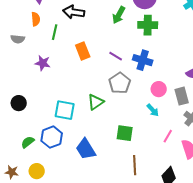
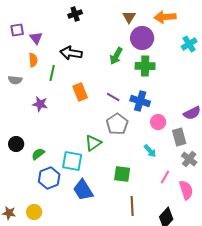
pink circle: (159, 89) -> (158, 122), moved
cyan square: (65, 110) -> (72, 161), moved
green semicircle: (28, 142) -> (38, 154), moved

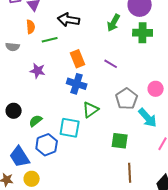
green line: (52, 73) -> (50, 40), turned 63
blue cross: (140, 101) -> (77, 84), moved
gray pentagon: (117, 124) -> (127, 99), moved
cyan arrow: (150, 151) -> (148, 118), size x1.5
blue trapezoid: (83, 190) -> (20, 157), moved

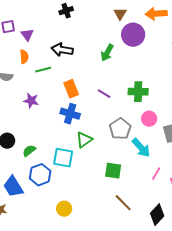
green cross: (143, 33) -> (138, 92), moved
brown line: (130, 173) -> (123, 203), turned -42
yellow circle: (32, 179) -> (64, 209), moved

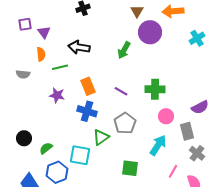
purple star: (31, 101) -> (57, 95), moved
gray pentagon: (120, 129) -> (125, 123), moved
cyan arrow: (141, 148) -> (158, 145), turned -105

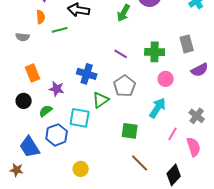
orange rectangle: (88, 86) -> (33, 73), moved
purple star: (57, 95) -> (57, 89), moved
gray rectangle: (187, 131) -> (187, 44), moved

